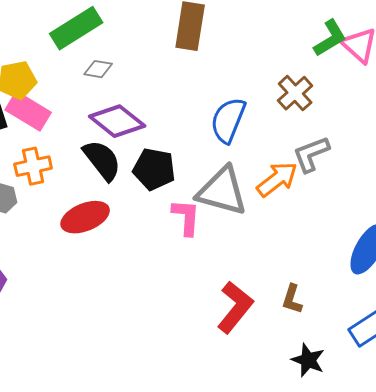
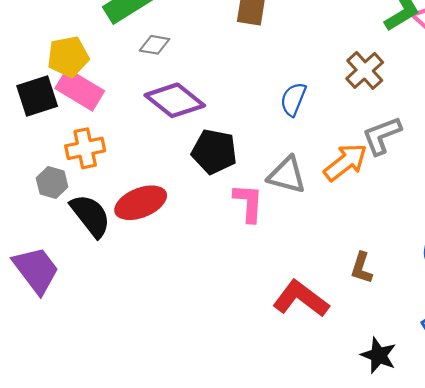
blue semicircle: (228, 120) -> (293, 99), size x0.7
black semicircle: (102, 160) -> (90, 216), moved
gray triangle: (222, 191) -> (287, 175), size x0.7
brown L-shape: (292, 299) -> (361, 268), moved
red L-shape: (235, 307) -> (301, 299), turned -92

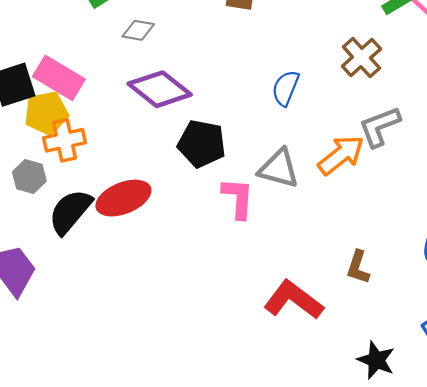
yellow pentagon: (68, 57) -> (46, 113), moved
black semicircle: (90, 216) -> (70, 212), turned -102

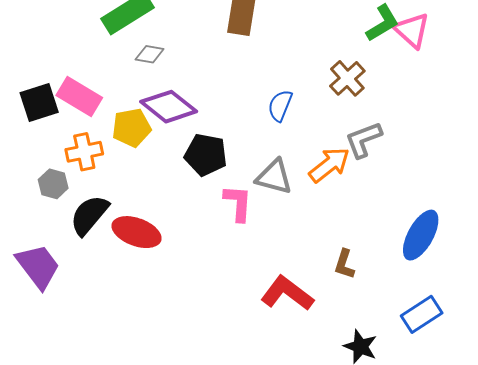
yellow pentagon: (46, 113) -> (131, 128), moved
red ellipse: (123, 198) -> (137, 232), moved, turned 42

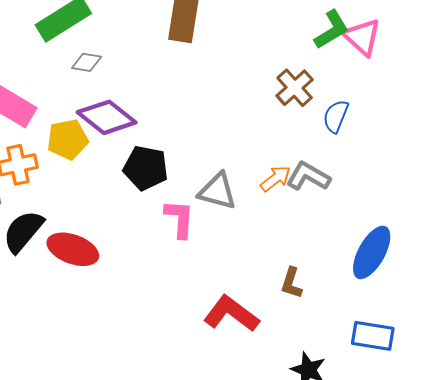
blue semicircle: (280, 106) -> (336, 116), moved
gray L-shape: (363, 140) -> (308, 176), moved, turned 51
orange arrow: (329, 165) -> (276, 179), size x0.7
blue rectangle: (422, 314) -> (373, 336), turned 42

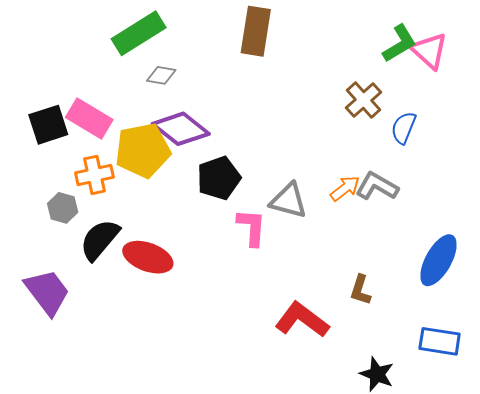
yellow pentagon: (68, 139) -> (143, 150), size x1.4
black pentagon: (146, 168) -> (219, 178), turned -30

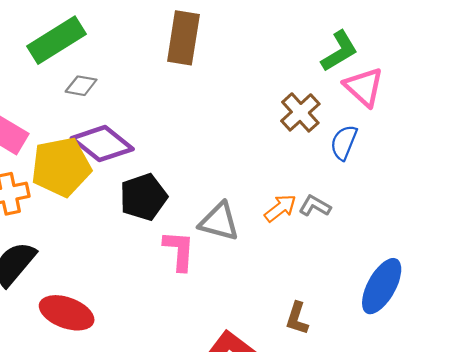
pink triangle: (429, 51) -> (364, 87), moved
gray L-shape: (377, 186) -> (315, 206), size x0.7
red ellipse: (148, 257) -> (67, 313), moved

